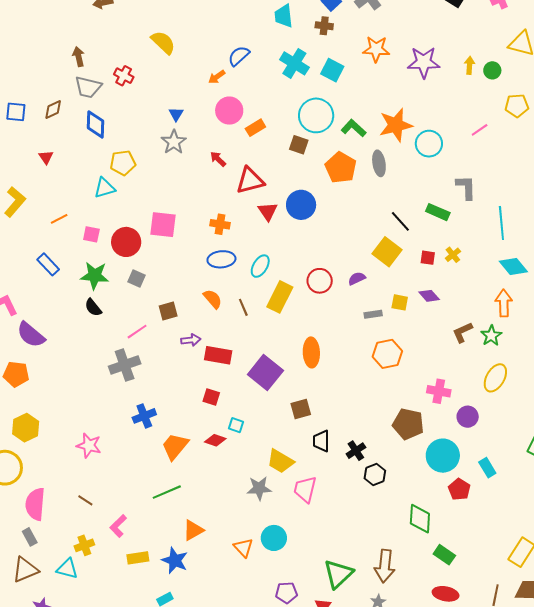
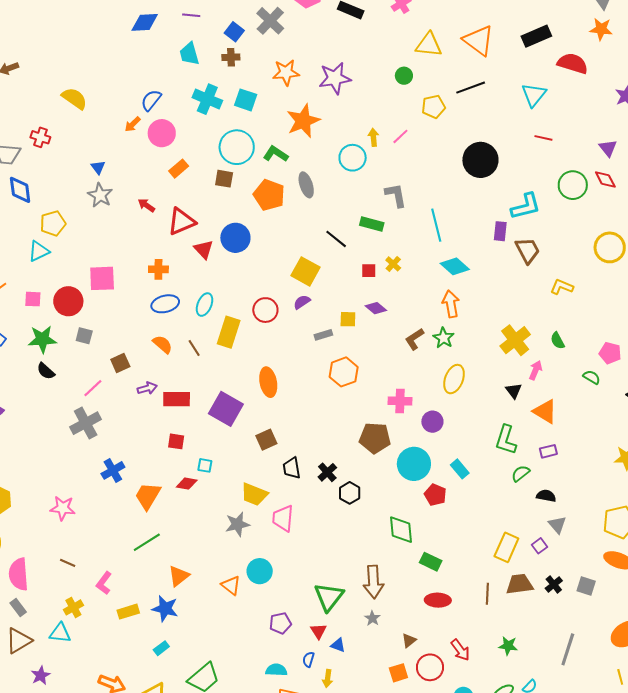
yellow arrow: (470, 65) -> (373, 137), moved
pink circle: (229, 111) -> (162, 133), moved
orange star: (396, 125) -> (303, 121), moved
yellow square: (387, 252) -> (306, 271), moved

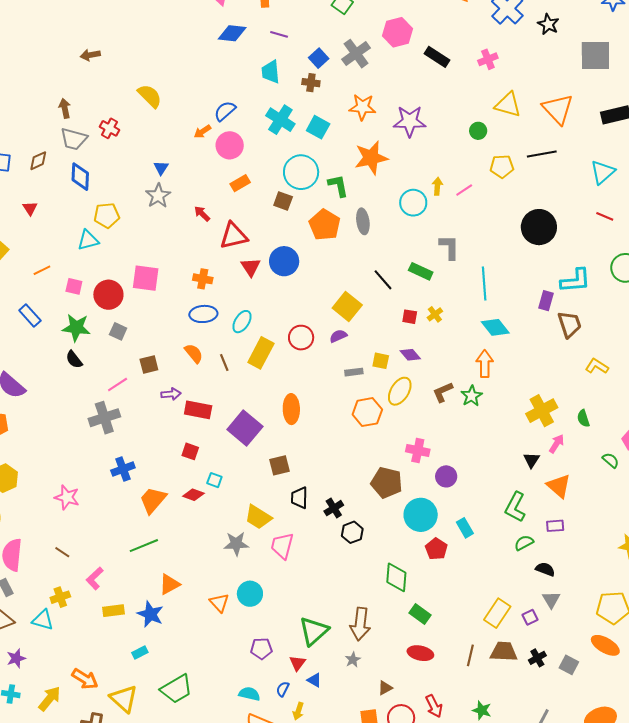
green L-shape: (276, 154) -> (338, 186), turned 35
yellow ellipse: (454, 379) -> (400, 391), moved

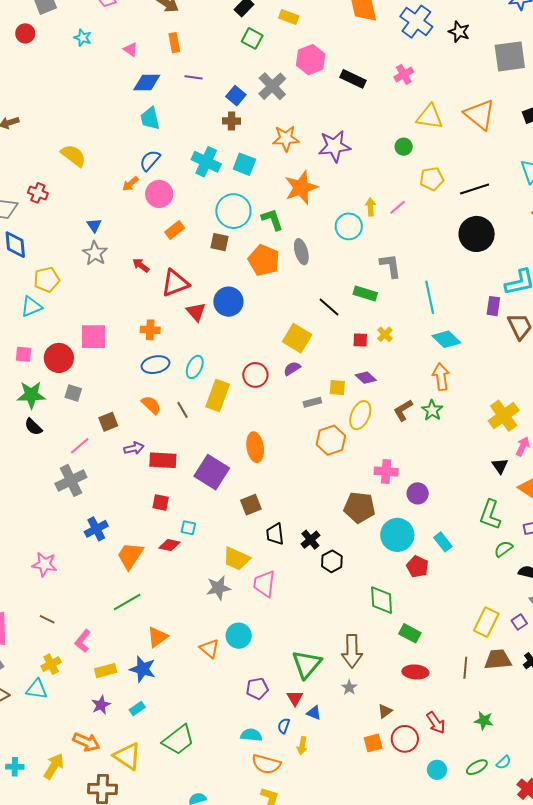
cyan trapezoid: (271, 72) -> (150, 118), moved
black line: (542, 154) -> (475, 189), moved
purple star: (16, 658) -> (101, 705), moved

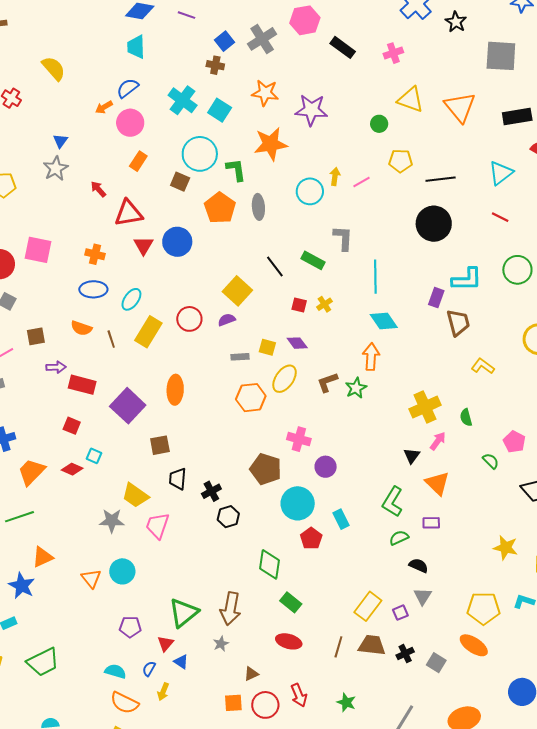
orange rectangle: (175, 230) -> (138, 161), turned -30
orange semicircle: (151, 405) -> (81, 328), turned 145

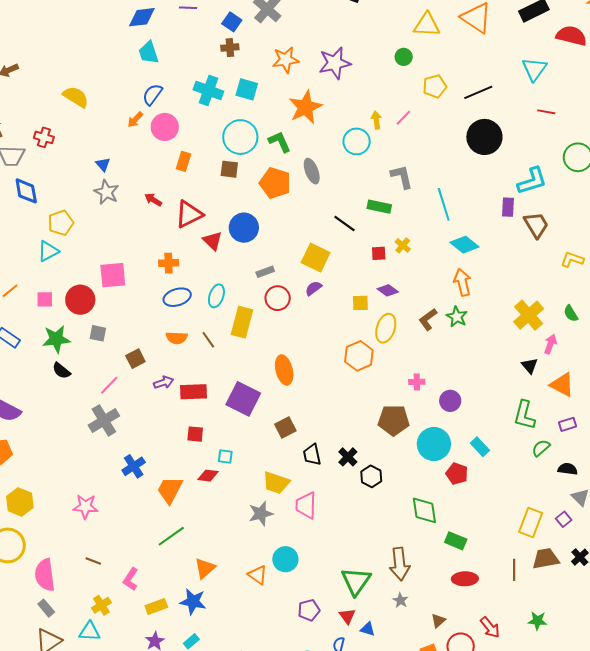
gray rectangle: (240, 357) -> (265, 272), moved
pink cross: (299, 439) -> (417, 382), size x0.7

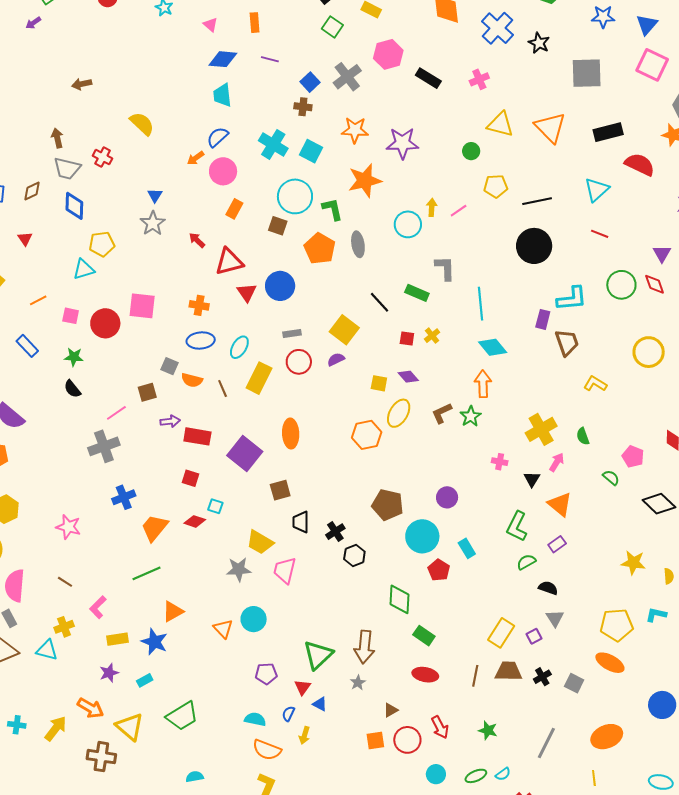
gray square: (98, 333) -> (169, 366), moved
green star: (56, 339) -> (74, 357), size x0.7
pink cross: (417, 382) -> (500, 462), moved
purple rectangle: (567, 424) -> (557, 544), turned -30

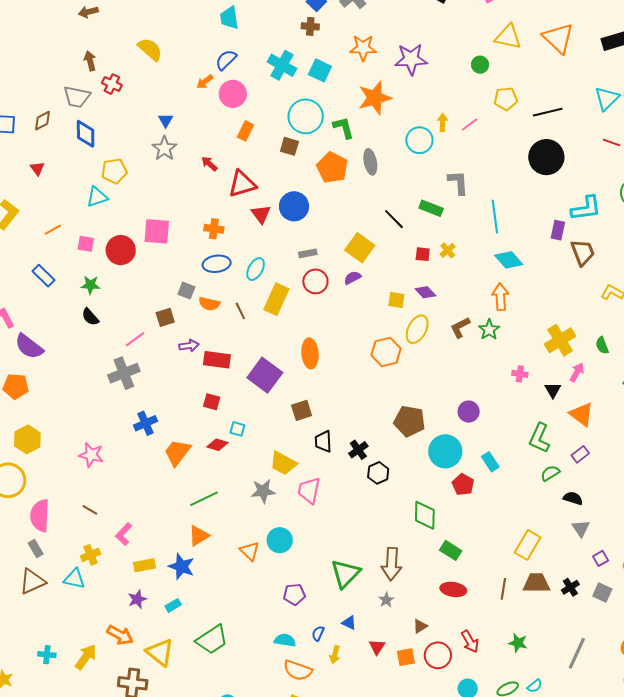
brown arrow: (57, 138) -> (90, 61), moved
green line: (146, 573) -> (204, 499), moved
purple square: (534, 636) -> (601, 558), moved
red triangle: (303, 687) -> (377, 647), moved

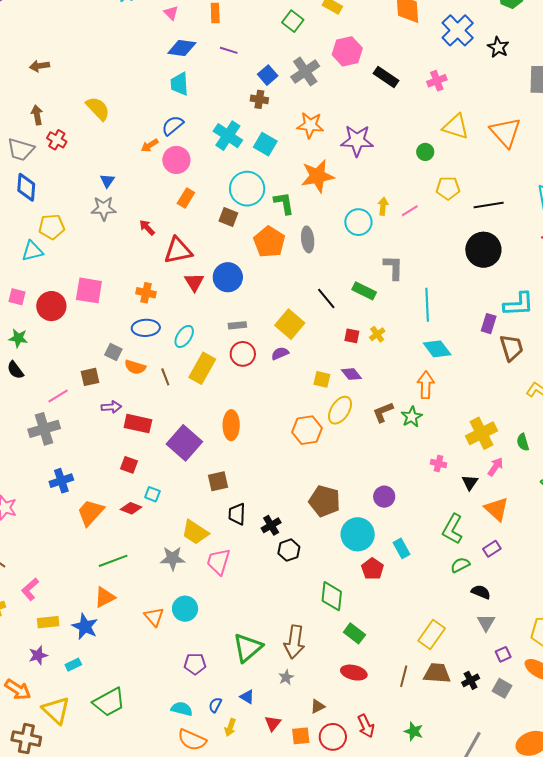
gray star: (164, 148) -> (104, 208), turned 30

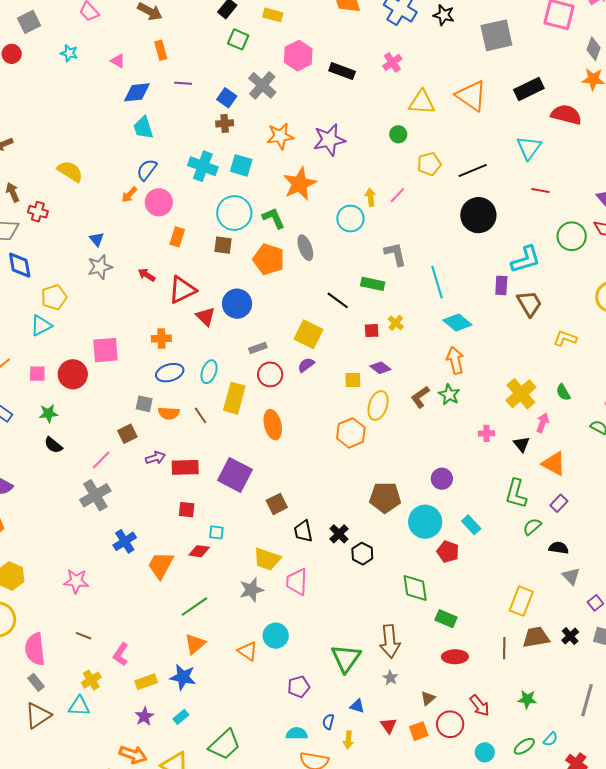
orange ellipse: (231, 425) -> (273, 425), moved

